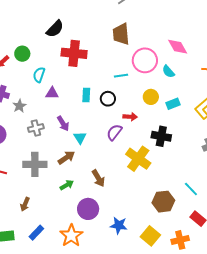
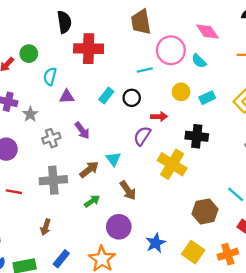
black semicircle: (55, 29) -> (64, 22), turned -48
cyan rectangle: (86, 95) -> (106, 96), turned 40
cyan triangle: (80, 138) -> (113, 159), moved
blue star: (119, 225) -> (156, 243), turned -30

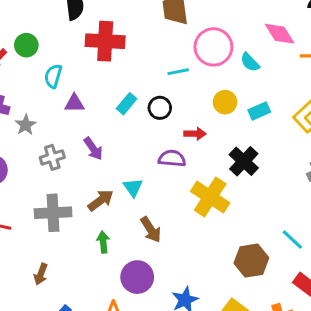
pink diamond: (207, 32) -> (280, 34), moved
purple semicircle: (142, 136) -> (172, 158), turned 60
black cross: (197, 136) -> (244, 161), turned 35
green arrow: (92, 201) -> (103, 242), turned -63

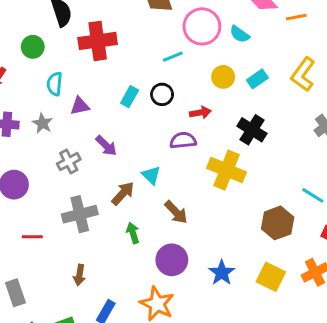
green circle: (26, 45) -> (33, 47), moved
gray star: (26, 125) -> (42, 123), moved

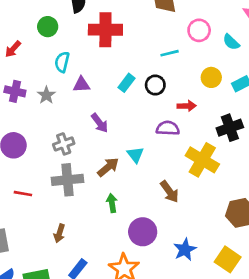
pink circle: (202, 26) -> (199, 30), size x0.7
black cross: (252, 130) -> (230, 128), turned 30
gray cross: (69, 162) -> (64, 144), moved
brown arrow: (176, 212) -> (169, 192), moved

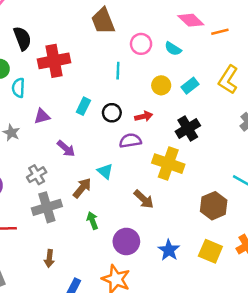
cyan line: (170, 53) -> (118, 71), turned -63
cyan semicircle: (62, 62) -> (18, 88), moved
black circle: (155, 85) -> (112, 113), moved

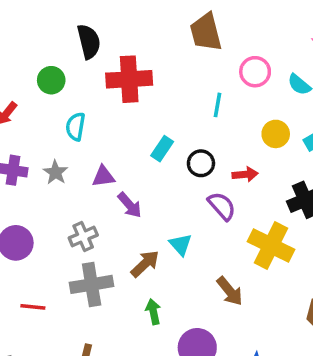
cyan semicircle: (18, 88) -> (76, 127), moved
purple triangle: (42, 116) -> (103, 176), moved
purple semicircle: (130, 141) -> (222, 206), turned 50

